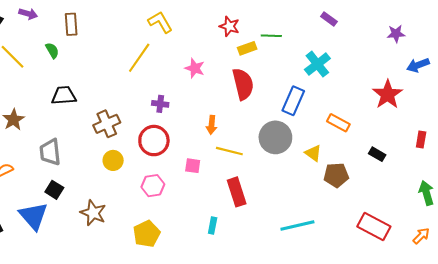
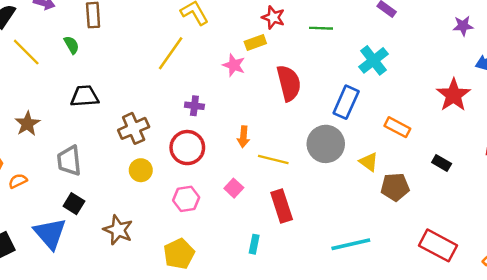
yellow rectangle: (247, 48) -> (255, 43), moved
orange arrow: (212, 125) -> (243, 137), moved
pink square: (193, 166) -> (234, 188), moved, turned 35

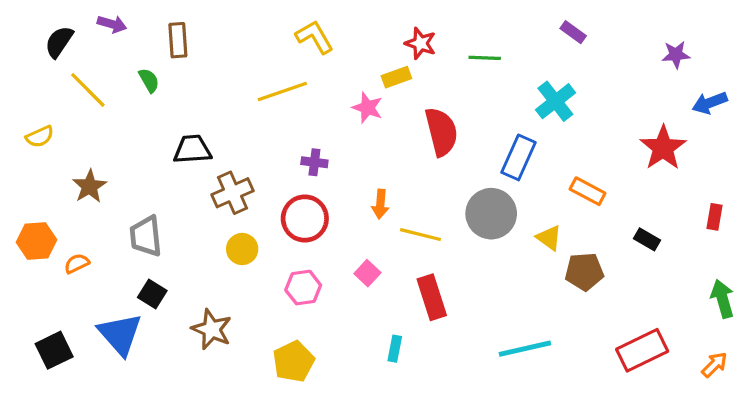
yellow line: (171, 53) -> (282, 92), turned 36
black trapezoid: (85, 96) -> (192, 149), moved
red rectangle: (438, 245) -> (642, 350), turned -54

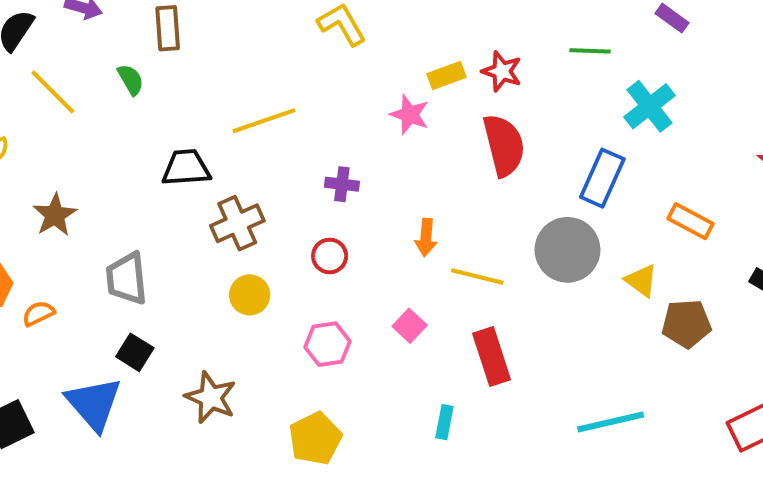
red star: (420, 43) -> (502, 71), moved
green line: (485, 58) -> (590, 51), moved
yellow line: (282, 92) -> (264, 121), moved
red circle: (305, 218) -> (330, 256), size x0.6

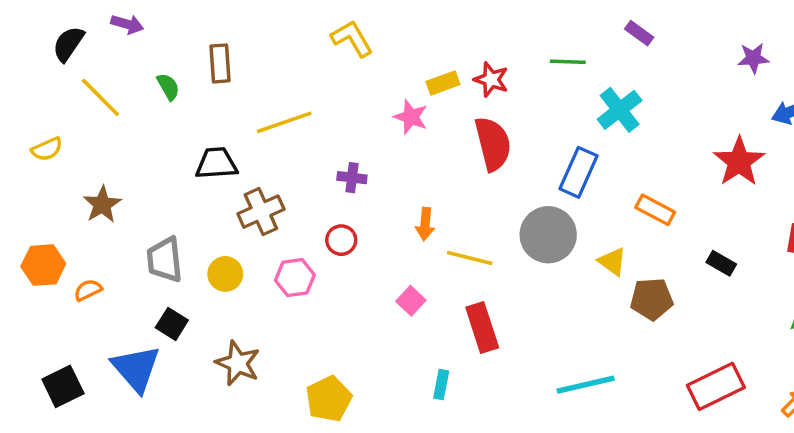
brown rectangle: (168, 28) -> (220, 63), moved
yellow circle: (250, 295) -> (225, 274), moved
pink hexagon: (328, 344) -> (295, 278), moved

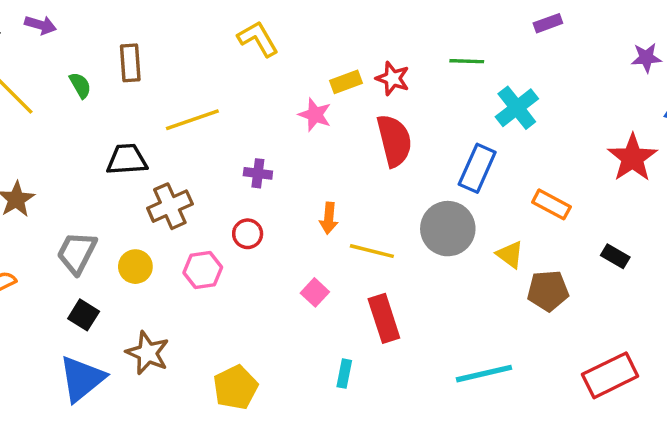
purple rectangle: (639, 33) -> (548, 23), moved, turned -56
gray trapezoid: (165, 260) -> (77, 253), turned 33
blue triangle: (136, 369) -> (82, 379), moved, turned 32

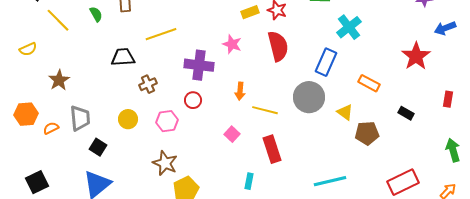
pink star: (315, 115) -> (232, 44), moved
purple cross: (258, 173) -> (199, 65), size x1.8
brown cross: (170, 206) -> (148, 84), size x0.7
gray trapezoid: (77, 253) -> (80, 118), moved, turned 148
brown star: (147, 353) -> (165, 163), moved

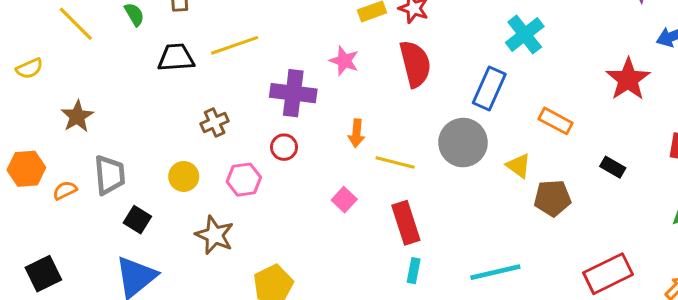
black trapezoid: (123, 57) -> (176, 58), moved
brown star: (165, 163) -> (215, 235), moved
cyan rectangle: (249, 181) -> (414, 271), moved

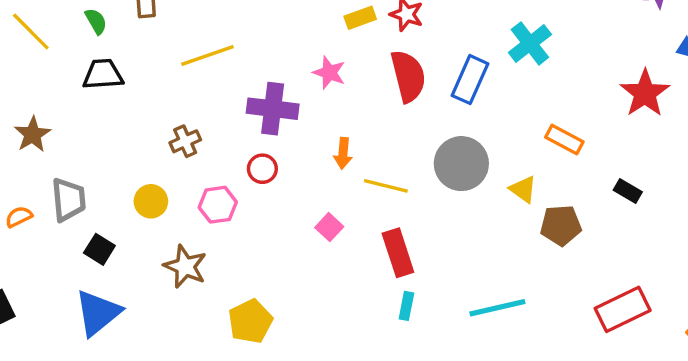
black trapezoid: (176, 58) -> (103, 74), moved
blue rectangle: (489, 89) -> (470, 80), moved

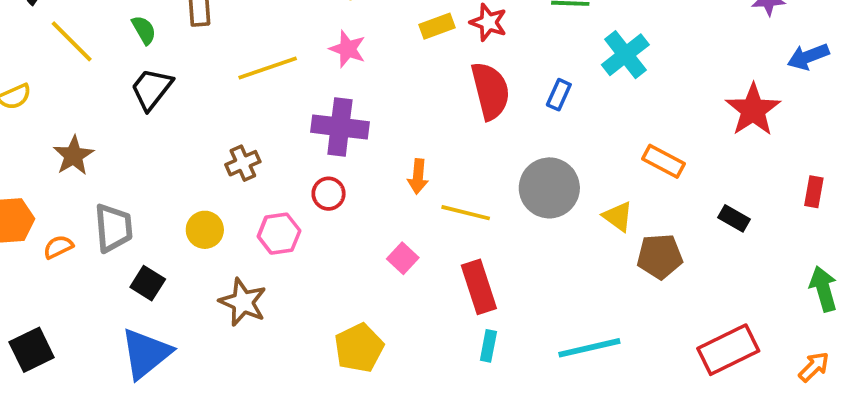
pink star: (329, 73) -> (348, 49), moved
black trapezoid: (103, 74) -> (152, 89), turned -48
blue rectangle: (470, 80) -> (559, 95), size x0.6
yellow pentagon: (250, 321) -> (359, 348), moved

